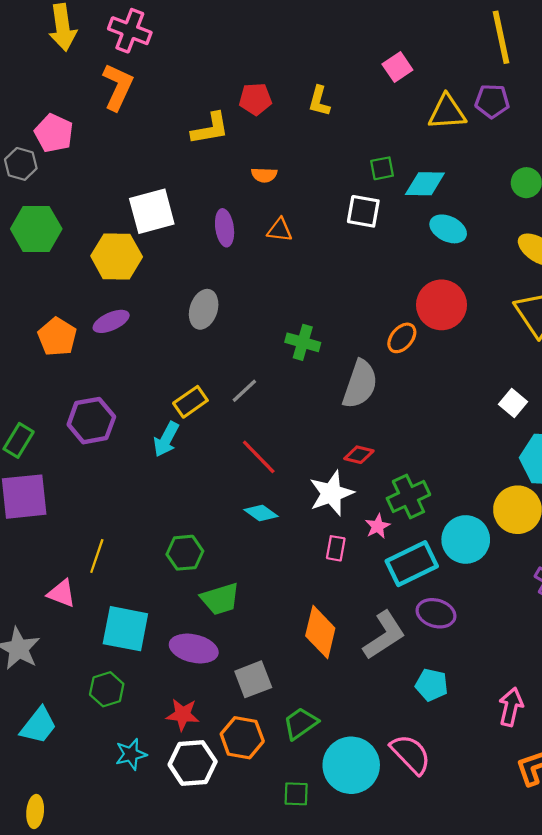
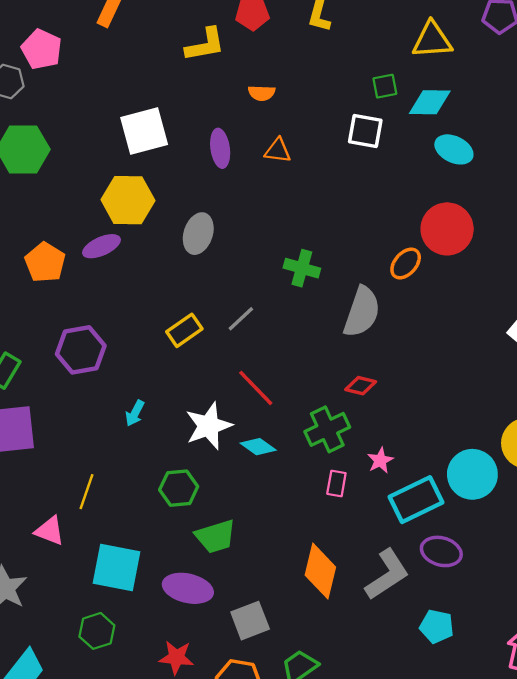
yellow triangle: (447, 112) -> (432, 40), moved
yellow hexagon: (117, 256) -> (128, 200), moved
cyan arrow: (166, 439) -> (135, 413), moved, size x0.7
white star: (331, 493) -> (209, 426), moved
green cross: (408, 497) -> (327, 429), moved

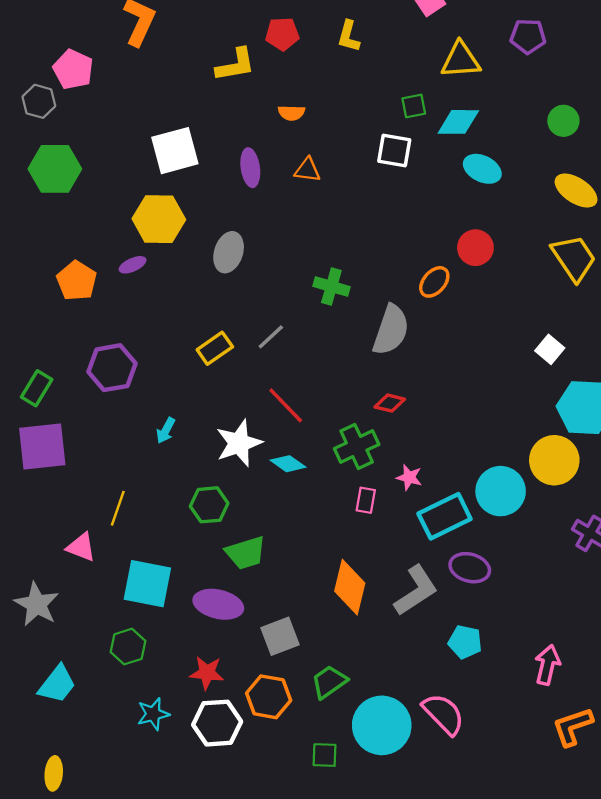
red circle: (447, 229) -> (475, 248), size x0.7
purple ellipse: (101, 246) -> (133, 265), size x0.7
pink star: (380, 460) -> (409, 477), turned -30

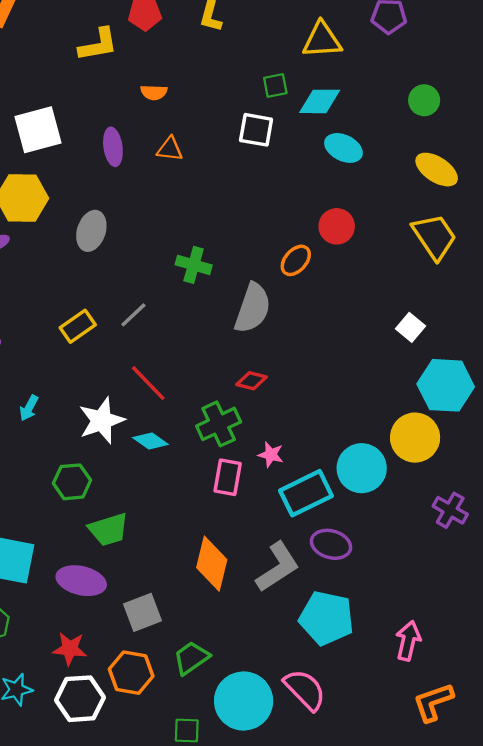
pink rectangle: (366, 500) -> (228, 477), size x1.4
cyan pentagon: (465, 642) -> (326, 618), size x1.6

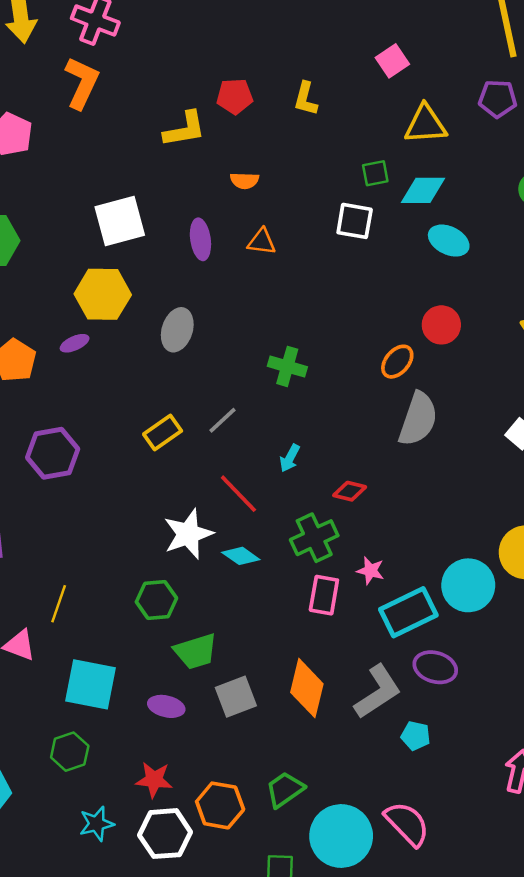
gray semicircle: (253, 308) -> (418, 419), moved
cyan arrow: (29, 408) -> (290, 458), moved
purple ellipse: (81, 581) -> (166, 706), size x0.7
gray square: (142, 612) -> (236, 697), moved
cyan pentagon: (326, 618) -> (416, 736), moved, size x0.5

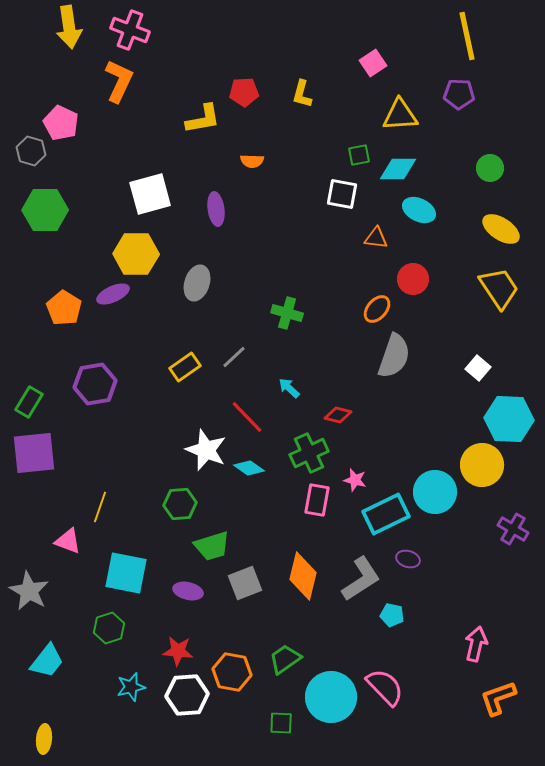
orange triangle: (262, 242) -> (376, 238), moved
purple ellipse: (75, 343) -> (113, 294), size x1.4
cyan arrow: (290, 458) -> (289, 388), turned 105
white star: (188, 534) -> (206, 450), turned -30
purple ellipse: (435, 667) -> (408, 559), size x0.7

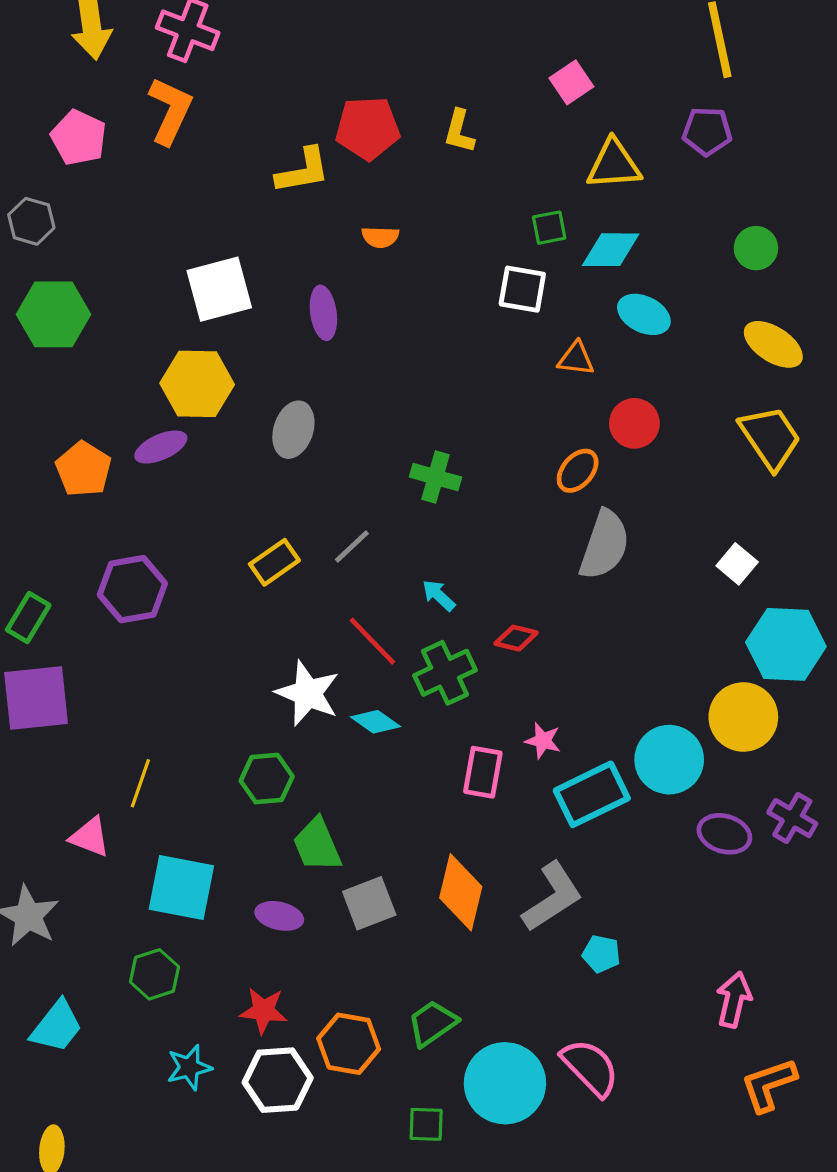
red pentagon: (244, 92) -> (368, 128), size x1.4
pink pentagon: (61, 123) -> (79, 138), moved
green cross: (309, 453) -> (445, 673), moved
green trapezoid: (212, 546) -> (317, 845), turned 84
purple ellipse: (408, 559) -> (724, 834), moved, size x1.4

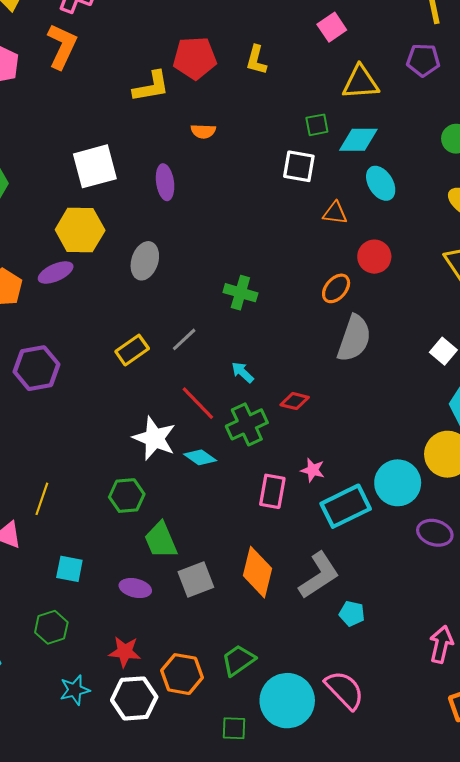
cyan ellipse: (644, 314) -> (381, 183), turned 32
cyan square: (181, 887) -> (69, 569), size x0.6

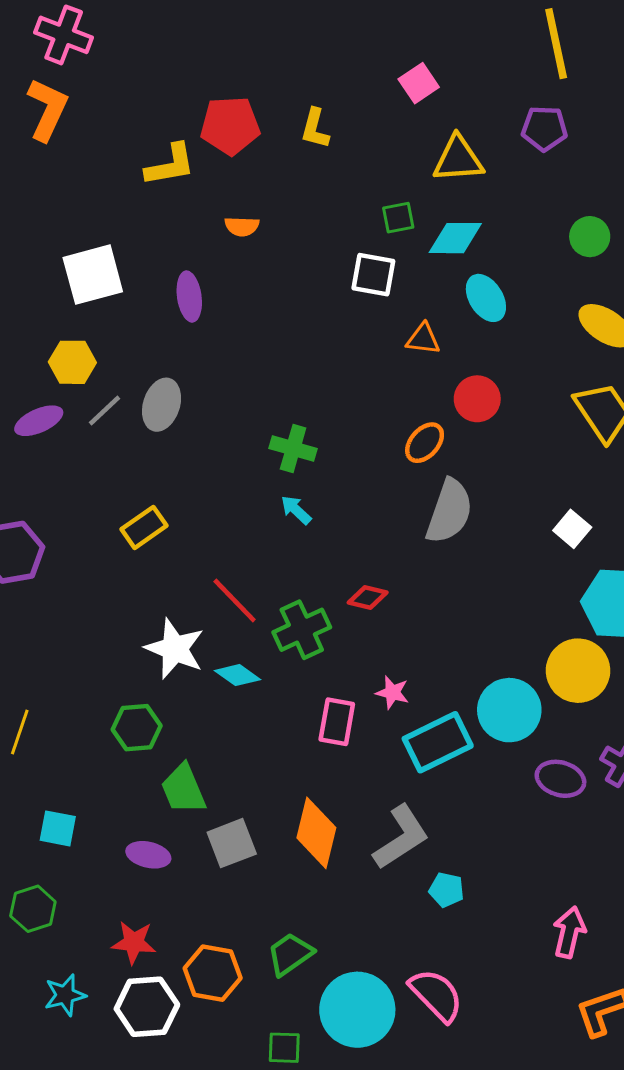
yellow hexagon: (80, 230) -> (72, 362), size x0.7
gray line: (184, 339) -> (105, 411), moved
cyan arrow: (243, 372) -> (296, 510), moved

